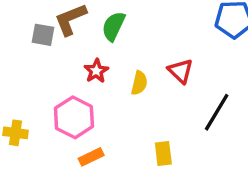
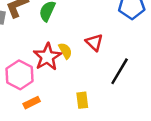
red star: (96, 71) -> (47, 57), moved, size x1.6
yellow semicircle: (139, 83) -> (65, 51), turned -42

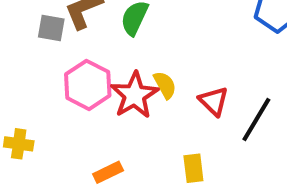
red triangle: (94, 42) -> (214, 101), moved
pink hexagon: (20, 75) -> (88, 85), moved

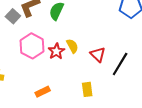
gray square: (51, 28) -> (13, 16), turned 32
red star: (134, 95) -> (56, 51), size x0.7

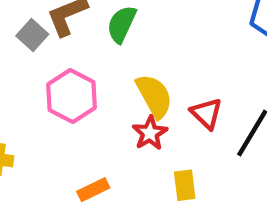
yellow semicircle: (72, 46) -> (154, 96), size x1.5
red star: (56, 51) -> (150, 133), moved

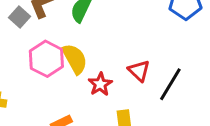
yellow semicircle: (154, 96) -> (75, 59), moved

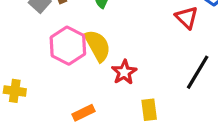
red triangle: (139, 71) -> (187, 18), moved

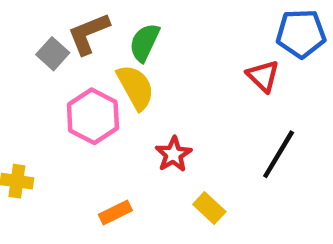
yellow semicircle: (98, 46) -> (135, 87), moved
yellow rectangle: (149, 110) -> (209, 208), turned -40

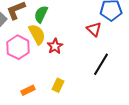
red star: (173, 154) -> (55, 46), moved
yellow rectangle: (209, 208) -> (58, 85), moved, turned 72

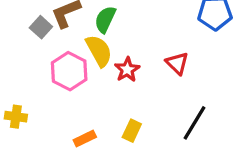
red triangle: (94, 29) -> (177, 63), moved
black line: (101, 64) -> (195, 123), moved

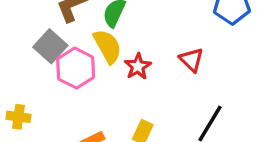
gray square: (41, 27) -> (50, 46), moved, size x1.4

